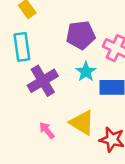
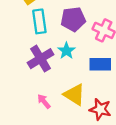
cyan rectangle: (22, 47) -> (39, 21), moved
cyan star: (86, 72) -> (66, 51), moved

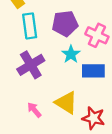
cyan star: (66, 51) -> (71, 54), moved

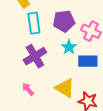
pink arrow: (34, 110) -> (28, 89), moved

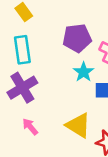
cyan rectangle: (34, 23) -> (22, 50), moved
purple cross: (35, 56) -> (22, 88), moved

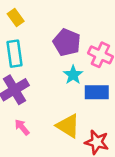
purple pentagon: (77, 38) -> (67, 42), turned 30

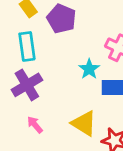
purple pentagon: (67, 42) -> (61, 19), moved

